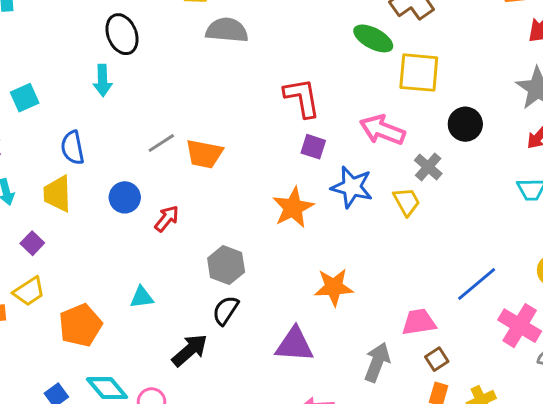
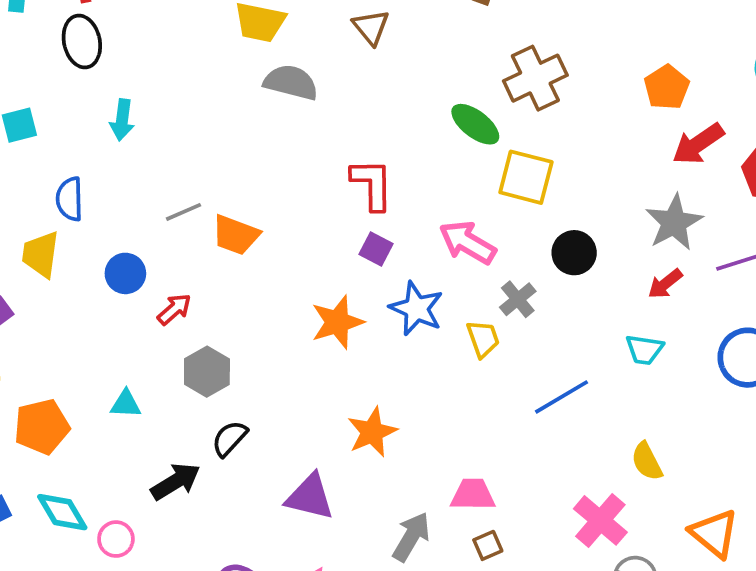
black ellipse: (122, 34) -> (82, 42), moved
gray hexagon: (226, 265) -> (207, 372), moved
blue line: (477, 284) -> (561, 397), moved
orange star: (334, 287) -> (372, 432), turned -30

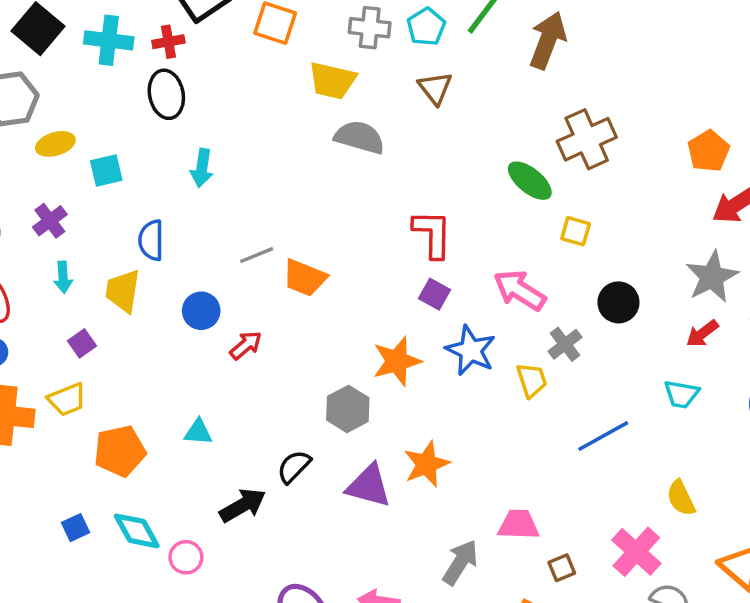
yellow square: (526, 177) -> (576, 231), size x0.6
gray hexagon: (207, 372) -> (348, 409), moved
purple triangle: (310, 497) -> (369, 486), moved
brown square: (488, 545) -> (562, 568), moved

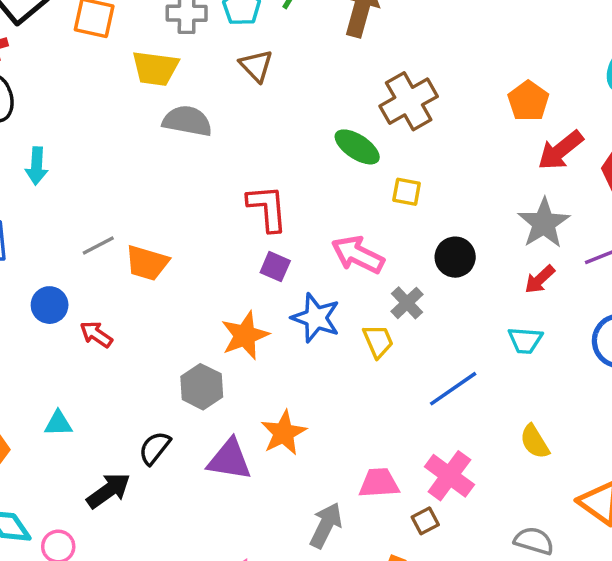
red arrow: (246, 345) -> (96, 334), turned -100
pink cross: (636, 552) -> (449, 476), moved

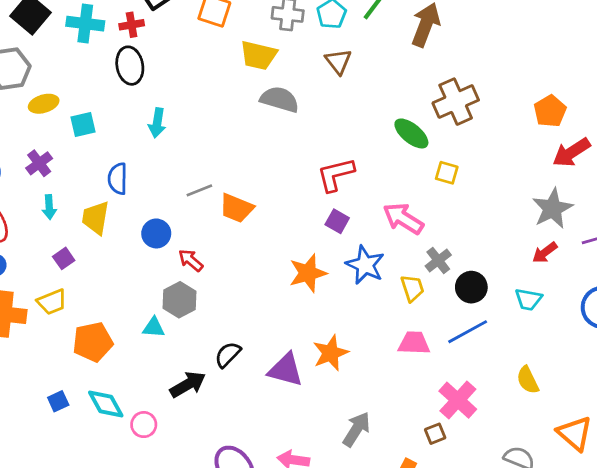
red L-shape: (267, 208) -> (336, 175), turned -105
black circle: (455, 257) -> (471, 287), moved
gray hexagon: (202, 387) -> (180, 300), moved
pink trapezoid: (379, 483) -> (414, 343), moved

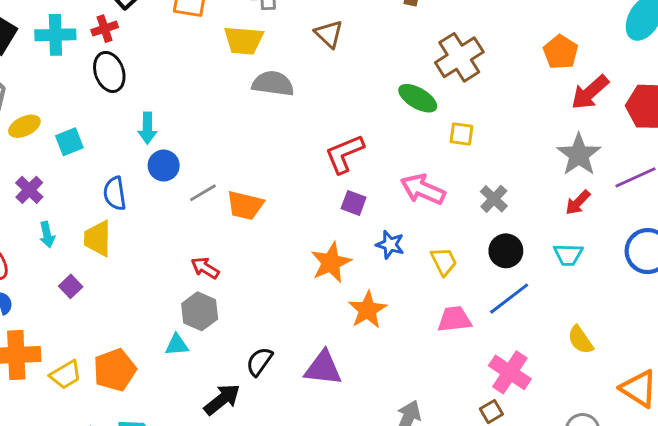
blue circle: (156, 233) -> (164, 166), moved
gray cross: (438, 260) -> (494, 199), moved
blue star: (365, 265) -> (390, 245), size x0.7
yellow trapezoid: (52, 302) -> (66, 375), moved
orange star: (331, 353) -> (367, 310), moved

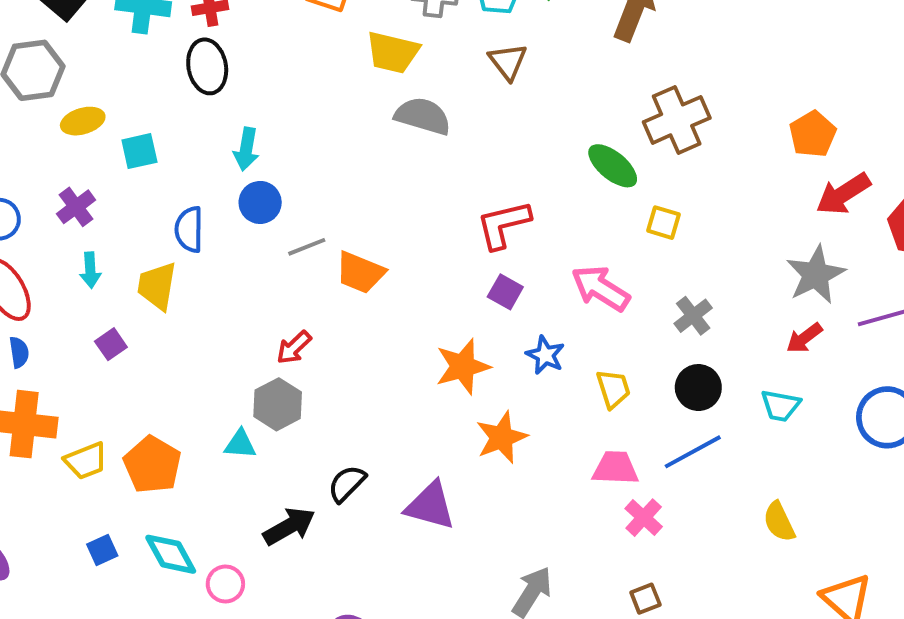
red arrow: (205, 268) -> (294, 348), turned -84
orange pentagon: (115, 370) -> (152, 465), turned -30
pink cross: (510, 372) -> (644, 518), moved, size x0.7

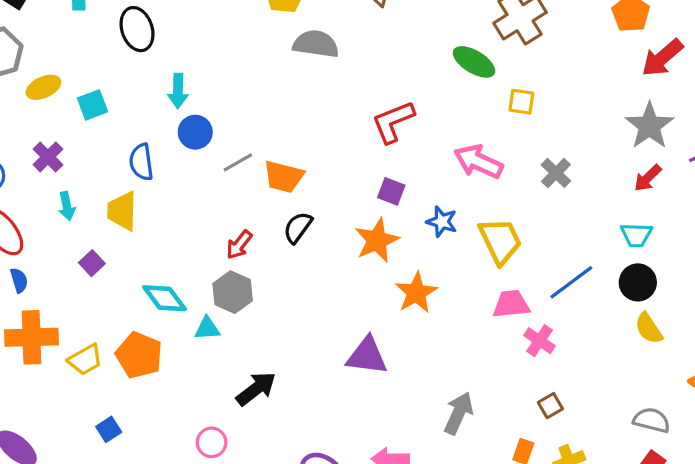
purple square: (505, 292) -> (391, 191), moved
black circle: (698, 388) -> (638, 282), moved
yellow trapezoid: (613, 389) -> (500, 241), size x1.5
black semicircle: (347, 484) -> (298, 227), moved
cyan diamond: (171, 554) -> (165, 298), moved

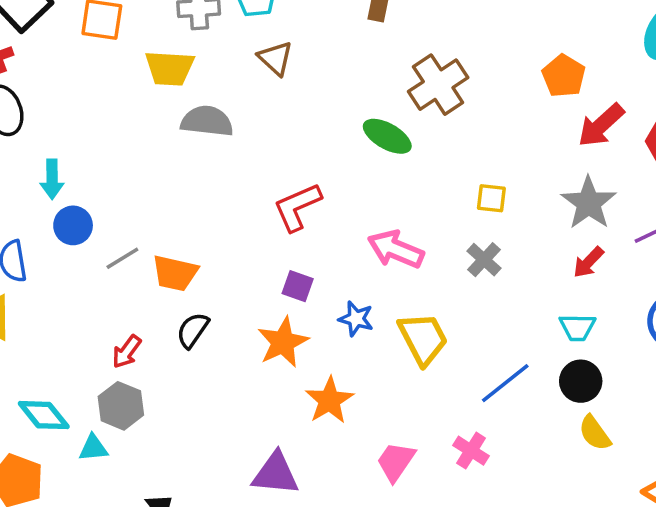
yellow square: (521, 102) -> (491, 198), moved
pink trapezoid: (511, 304) -> (396, 462), moved, turned -48

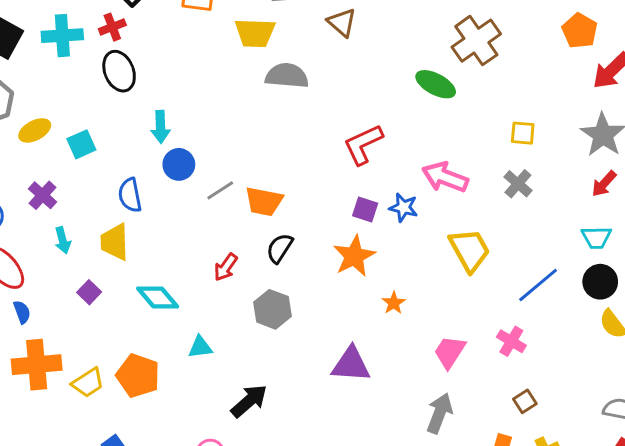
blue star: (356, 319) -> (404, 208), moved
orange star: (329, 400) -> (394, 303), size x0.6
gray hexagon: (121, 406) -> (272, 309), moved
cyan diamond: (44, 415) -> (158, 298), moved

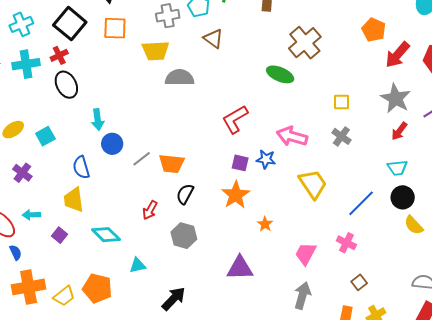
cyan arrow: (63, 240) -> (31, 215), moved, turned 108

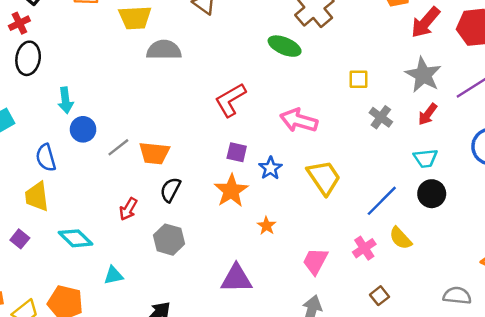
black ellipse: (66, 85) -> (28, 58), turned 36
gray cross: (341, 136) -> (381, 117), moved
blue star: (266, 159) -> (270, 168), moved, turned 30
yellow semicircle: (414, 225) -> (400, 238), moved
pink cross: (346, 243) -> (364, 248), turned 30

